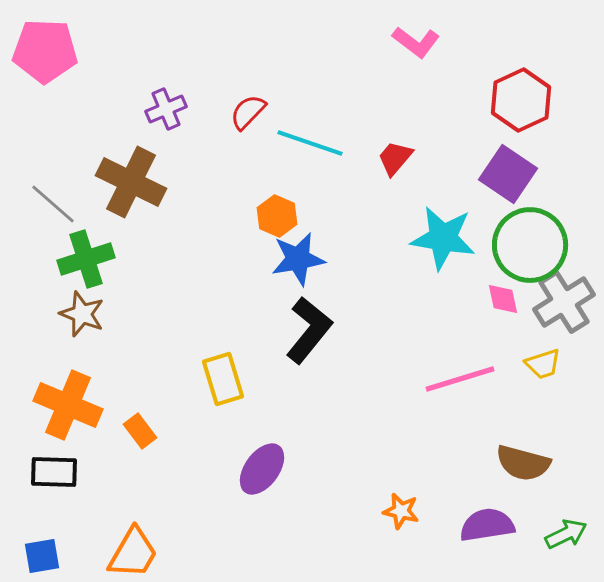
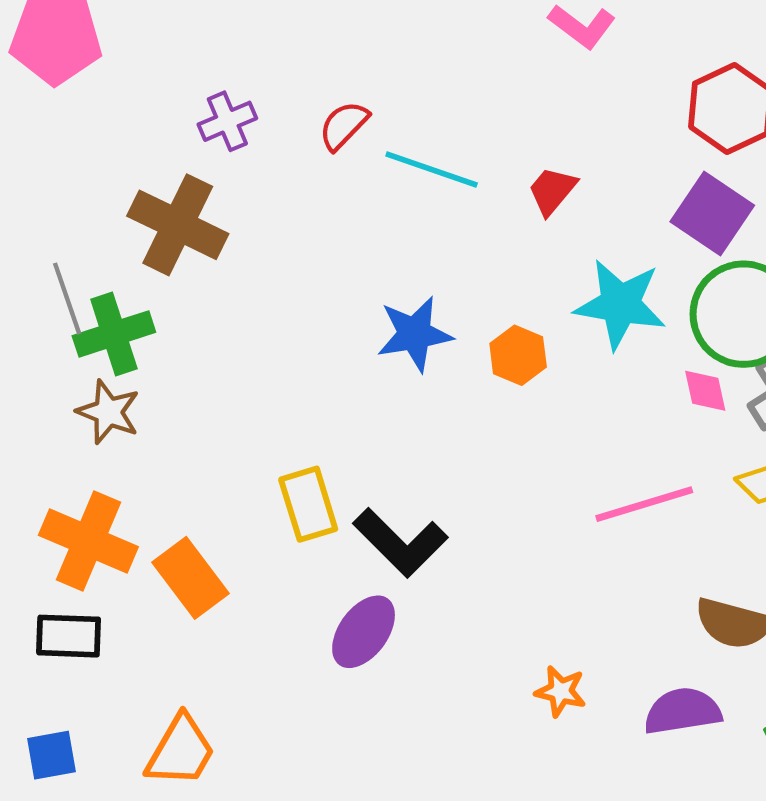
gray line: (53, 204) -> (67, 299), moved, turned 30
orange hexagon: (277, 216) -> (518, 355), moved
black L-shape: (309, 330) -> (400, 542), moved, turned 96
orange rectangle: (140, 431) -> (191, 578), size x1.6

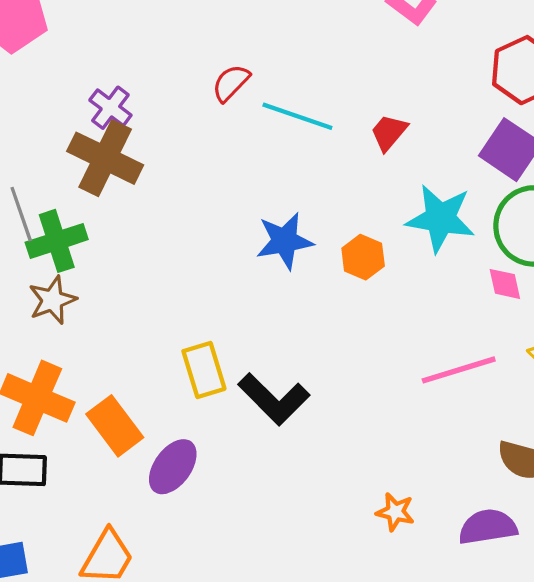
purple cross: (227, 121) -> (110, 108), moved, turned -30
brown star: (108, 412) -> (52, 300), turned 30
purple ellipse: (364, 632) -> (173, 467), moved

